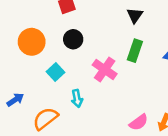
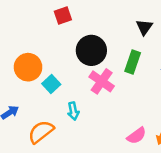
black triangle: (135, 15) -> (144, 27), moved
black circle: (73, 39) -> (91, 50), moved, size x1.5
orange circle: (32, 42) -> (28, 67), moved

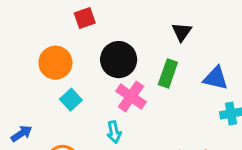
orange circle: (28, 67) -> (55, 63), moved
cyan arrow: (73, 111) -> (114, 132), moved

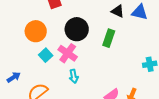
black triangle: (182, 32) -> (118, 11), turned -40
blue triangle: (216, 78) -> (140, 12), moved
pink cross: (131, 97) -> (68, 53), moved

